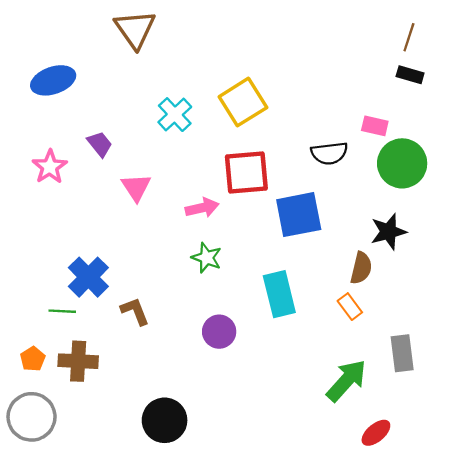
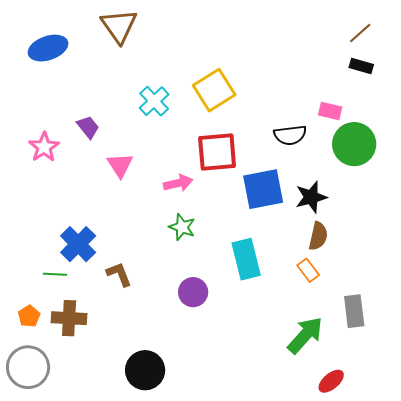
brown line: (409, 37) -> (360, 33), turned 30
blue ellipse: (53, 80) -> (48, 48), moved
black star: (388, 232) -> (311, 197), moved

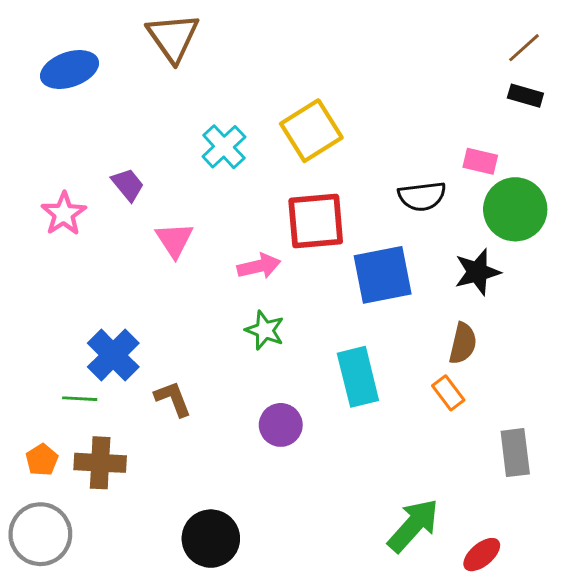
black star: (311, 197) -> (477, 272), moved
green arrow: (305, 335) -> (413, 525), moved

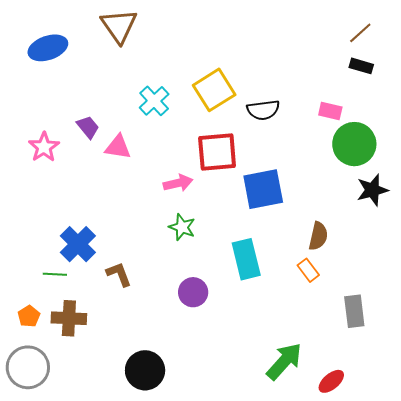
black semicircle: (422, 196) -> (263, 110), moved
pink triangle: (174, 240) -> (118, 147), moved, turned -48
black star: (477, 272) -> (372, 190), moved

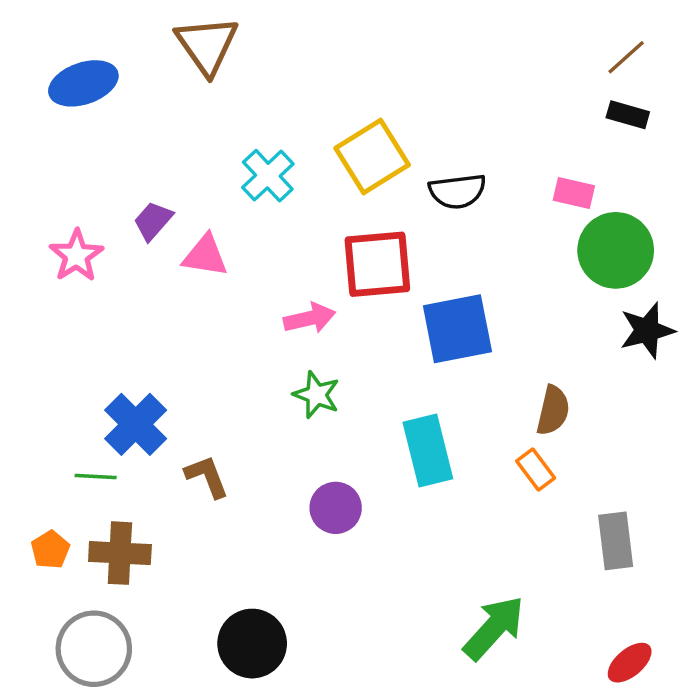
purple trapezoid: (88, 127) -> (153, 221), turned -100
gray circle: (28, 367) -> (94, 649), moved
red ellipse: (331, 381) -> (630, 663), moved

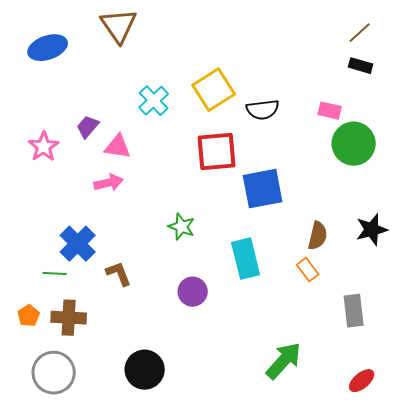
pink arrow: (310, 318) -> (109, 183), moved
black star: (647, 330) -> (372, 230), moved

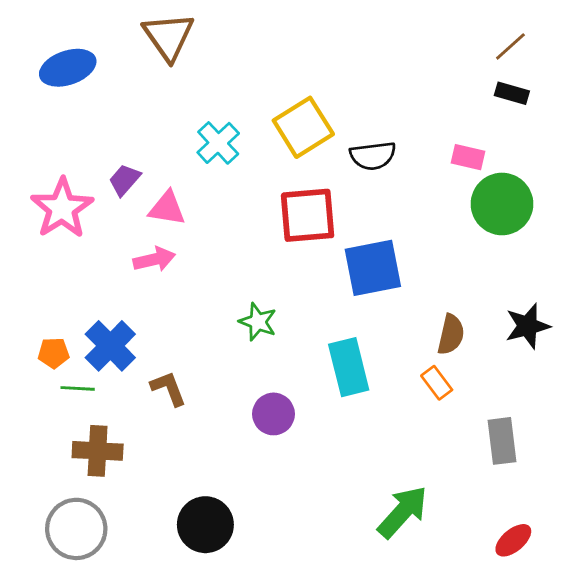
pink star: (44, 147) -> (62, 208), size x1.4
orange pentagon: (29, 316) -> (54, 353), moved, turned 30

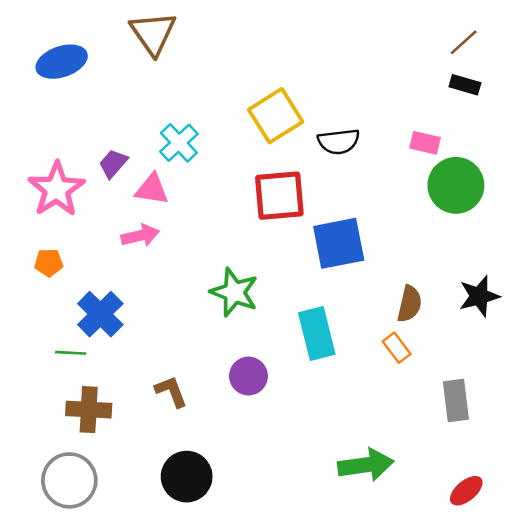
cyan cross: (218, 143) -> (179, 143), moved
green star: (258, 322) -> (234, 292), size x1.4
orange pentagon: (54, 353) -> (49, 263), moved
brown L-shape: (168, 388) -> (171, 391), moved
green arrow: (403, 512) -> (366, 465), turned 40

